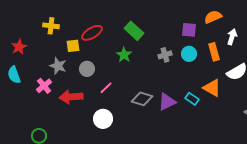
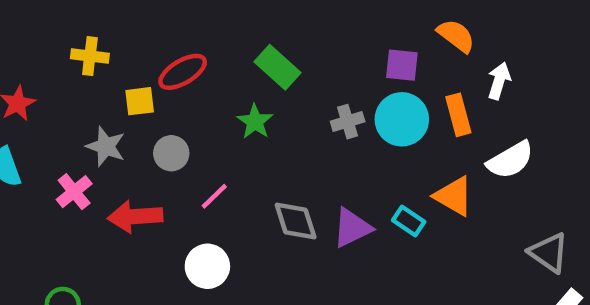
orange semicircle: (213, 17) -> (456, 36), turned 60
cyan circle: (189, 54) -> (402, 119), size x1.5
gray diamond: (142, 99) -> (296, 221), turned 55

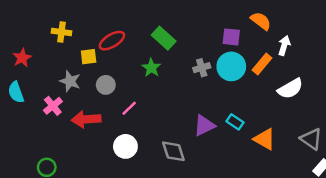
orange rectangle: (458, 115) -> (262, 64), turned 55
orange triangle: (454, 196) -> (264, 139), moved
gray diamond: (296, 221) -> (173, 151), moved

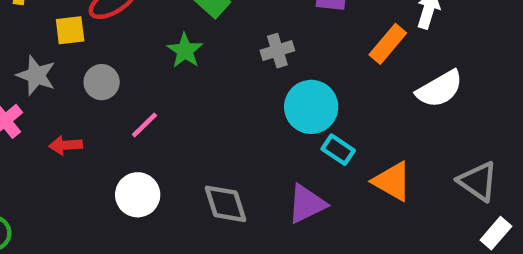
cyan circle: (231, 66) -> (311, 107), moved
red arrow: (86, 119) -> (66, 145), size x0.6
purple triangle: (204, 126) -> (307, 204), moved

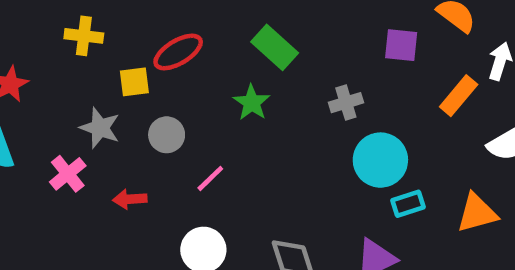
cyan rectangle: (338, 150) -> (408, 204), turned -52
orange triangle: (392, 181) -> (477, 213), moved, turned -45

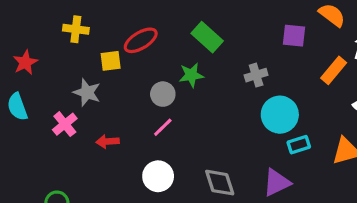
green star: (252, 103) -> (191, 75), turned 30
gray circle: (167, 135) -> (163, 94), moved

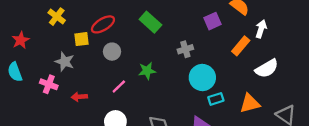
yellow cross: (76, 29) -> (57, 17), turned 30
purple square: (294, 36) -> (213, 21), turned -30
green star: (191, 75) -> (147, 71), moved
gray circle: (163, 94) -> (112, 52), moved
pink cross: (65, 124) -> (49, 84), turned -30

